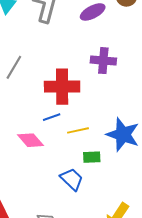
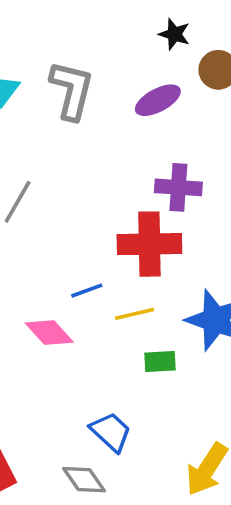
red cross: (62, 87) -> (149, 244), moved
blue trapezoid: (72, 179) -> (111, 432), moved

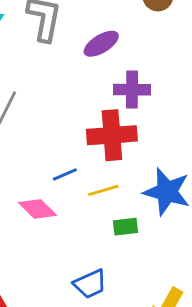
purple ellipse: (158, 100) -> (101, 44), moved
blue trapezoid: (111, 432) -> (90, 284), turned 116

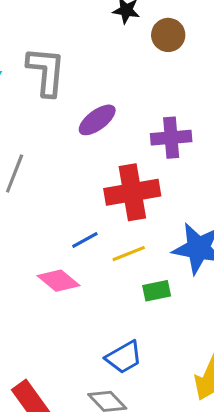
purple ellipse: (101, 44) -> (97, 120), moved
purple cross: (132, 90) -> (171, 138), moved

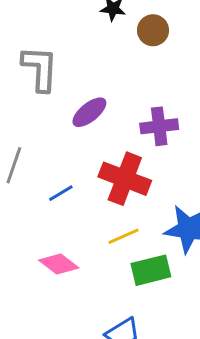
red cross: (132, 192) -> (125, 179), turned 33
blue line: (85, 240) -> (61, 193), moved
green rectangle: (157, 291) -> (151, 270), size x1.5

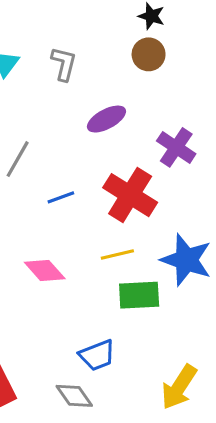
brown circle: (153, 30) -> (149, 54), moved
gray L-shape: (40, 69) -> (64, 64), size x0.7
purple cross: (159, 126) -> (176, 147), turned 30

